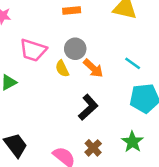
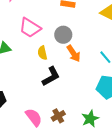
yellow semicircle: (62, 69) -> (42, 53), moved
black L-shape: (88, 107) -> (51, 76), moved

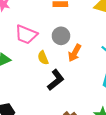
orange arrow: (74, 53) -> (75, 53), turned 72

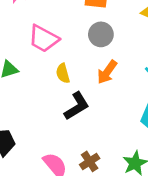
gray circle: (61, 36) -> (101, 34), moved

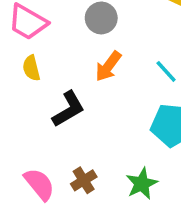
yellow semicircle: (63, 73) -> (31, 68), moved

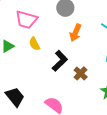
brown cross: (84, 180) -> (81, 73), moved

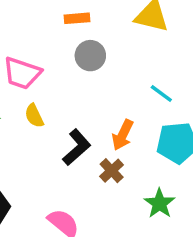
orange arrow: (75, 33) -> (123, 135), moved

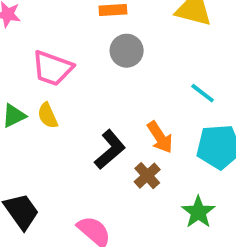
yellow semicircle: (34, 116) -> (48, 116), moved
orange arrow: (123, 135) -> (160, 137), turned -60

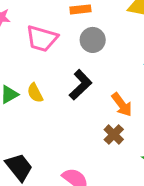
pink trapezoid: (52, 68) -> (42, 39), moved
black L-shape: (110, 150) -> (80, 85), moved

